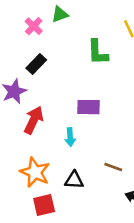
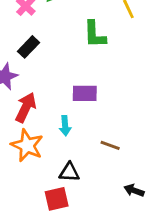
brown line: (113, 167) -> (110, 145), moved
orange star: (35, 172) -> (27, 145), moved
red square: (44, 205) -> (57, 199), moved

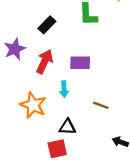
black rectangle: (29, 47) -> (47, 25), moved
red arrow: (26, 107) -> (45, 62), moved

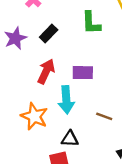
purple star: (15, 49) -> (15, 38), moved
cyan arrow: (64, 89) -> (66, 100), size x1.6

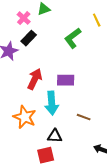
green L-shape: (91, 23) -> (73, 38), turned 55
black rectangle: (49, 34) -> (29, 38), moved

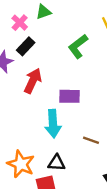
red arrow: (35, 79) -> (33, 81), moved
orange star: (25, 117) -> (21, 164), moved

